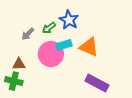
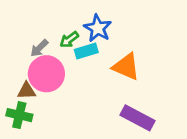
cyan rectangle: (64, 45) -> (86, 51), moved
pink circle: (51, 54) -> (46, 74), moved

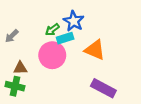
gray arrow: (39, 48) -> (12, 36), moved
pink circle: (46, 74) -> (52, 55), moved

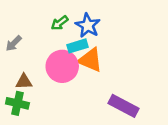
green arrow: (52, 30) -> (60, 23), moved
orange triangle: (95, 50) -> (90, 60), moved

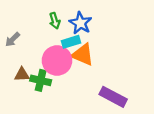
green arrow: (60, 23) -> (55, 21), turned -70
green cross: (17, 103) -> (41, 80), moved

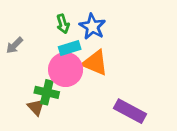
cyan rectangle: (71, 42) -> (70, 48), moved
brown triangle: (22, 75) -> (36, 107), moved, turned 49

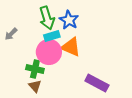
green arrow: (63, 24) -> (47, 18), size x1.6
brown triangle: (36, 107) -> (35, 86), moved

